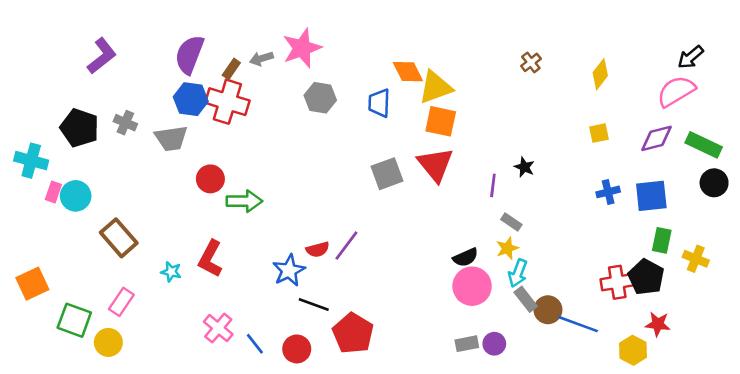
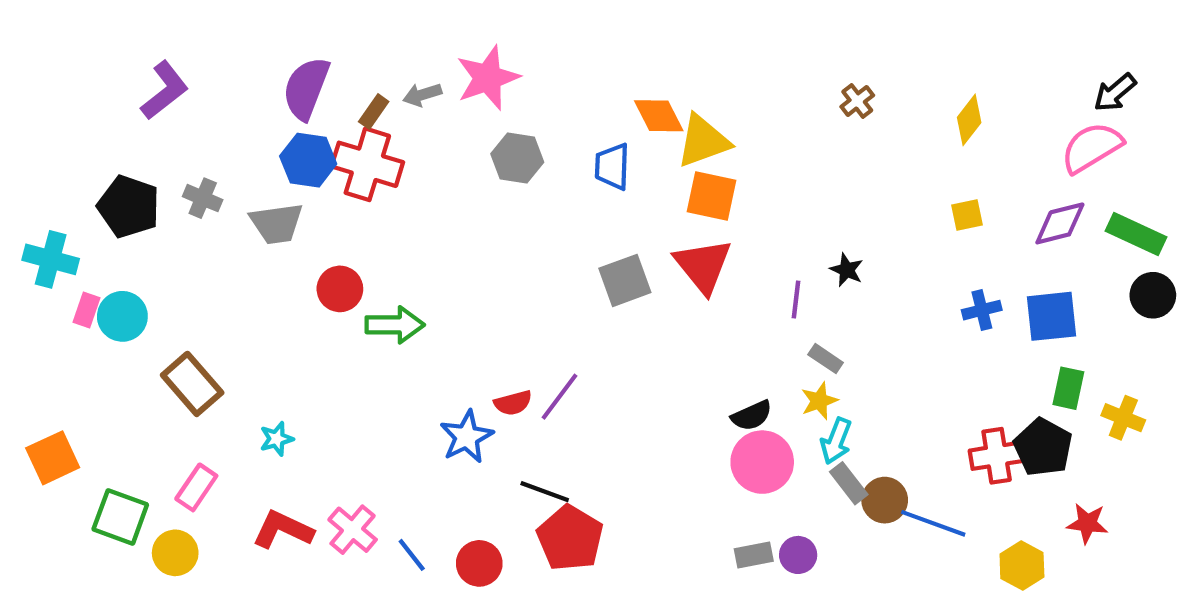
red L-shape: (210, 259) -> (283, 530), moved, turned 87
cyan star: (171, 272) -> (277, 439), turned -30
black line: (314, 304) -> (545, 492), moved
red star: (658, 324) -> (1087, 523), moved

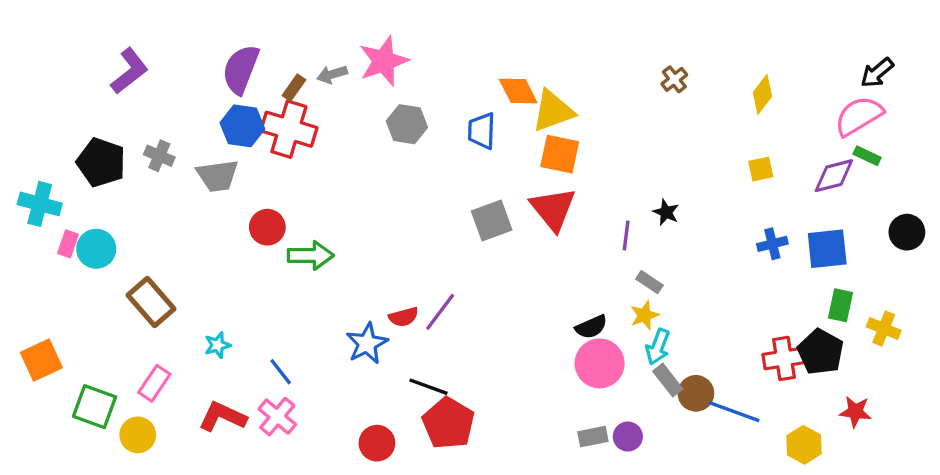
green rectangle: (1136, 234) -> (867, 156), moved, size x0.6
blue line: (412, 555) -> (281, 372), moved

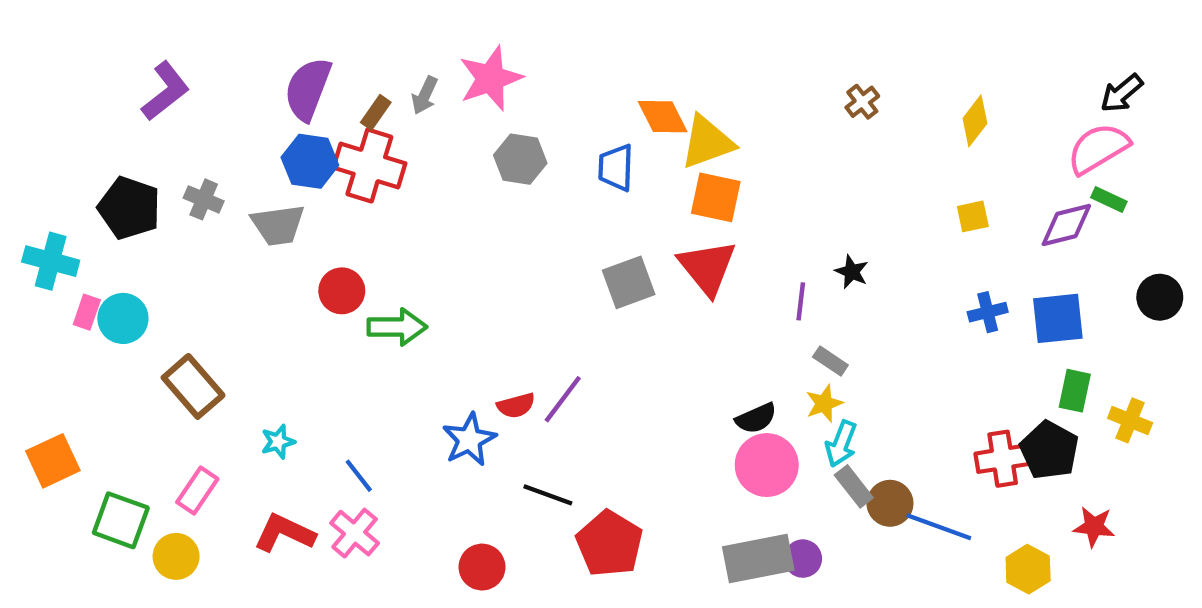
gray arrow: (332, 74) -> (425, 95), turned -48
red pentagon: (448, 423) -> (609, 544), moved
gray rectangle: (593, 437) -> (758, 559), size x1.8

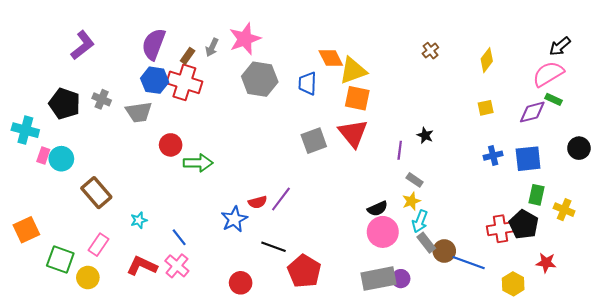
gray hexagon: (520, 159) -> (260, 79), size x1.4

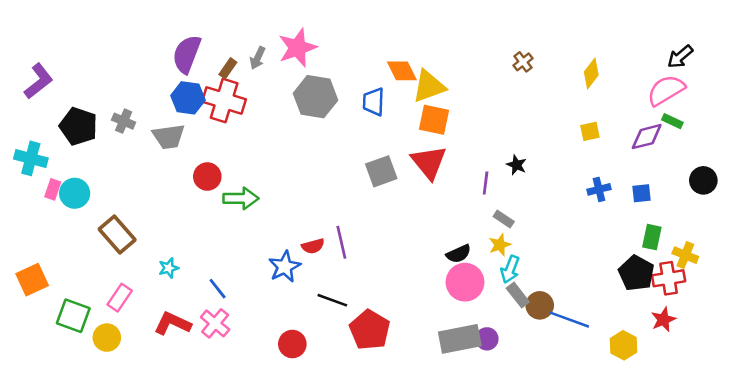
purple L-shape: (83, 45) -> (39, 81), moved
blue square: (528, 159) -> (642, 193), size x0.6
purple line: (281, 199) -> (341, 242), turned -50
red cross: (500, 229) -> (669, 278), moved
red star: (546, 263) -> (663, 320), turned -30

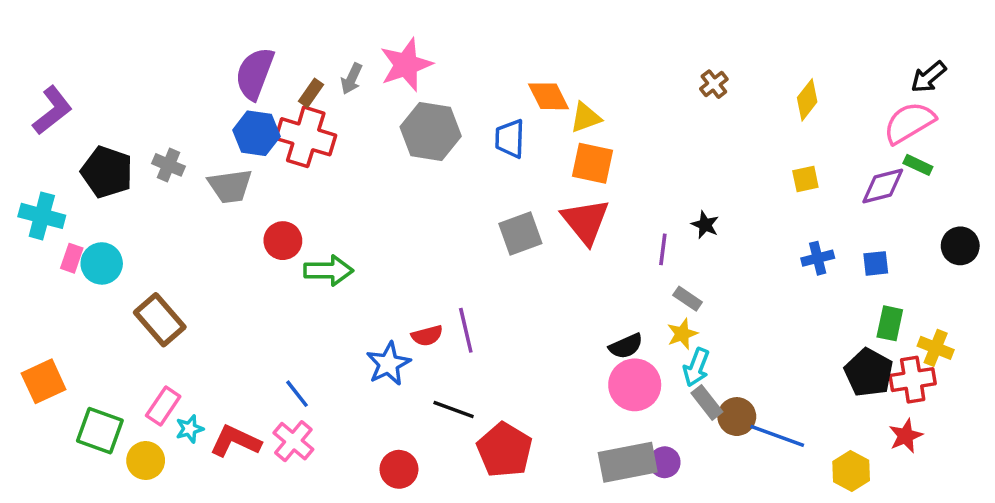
yellow triangle: (429, 86) -> (585, 117), size x0.7
cyan star: (169, 268) -> (190, 429), moved

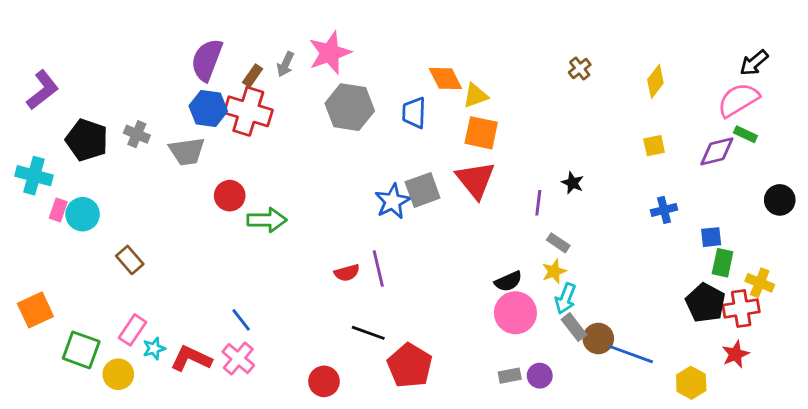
blue square: (876, 263) -> (711, 237), moved
brown rectangle: (160, 320) -> (130, 260), size x0.7
blue star: (388, 364) -> (393, 201), moved
gray rectangle: (628, 462) -> (510, 376), size x0.5

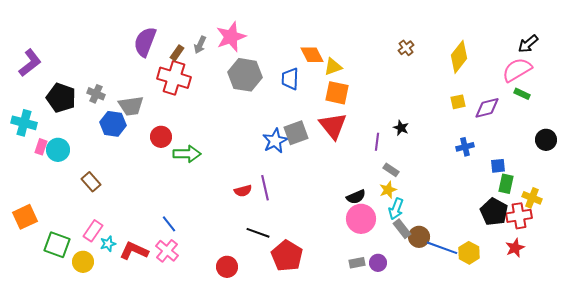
yellow diamond: (655, 81) -> (459, 57), size x1.4
blue hexagon: (208, 108) -> (113, 124), moved
purple diamond: (717, 151) -> (487, 108), moved
yellow hexagon: (691, 383) -> (469, 253), moved

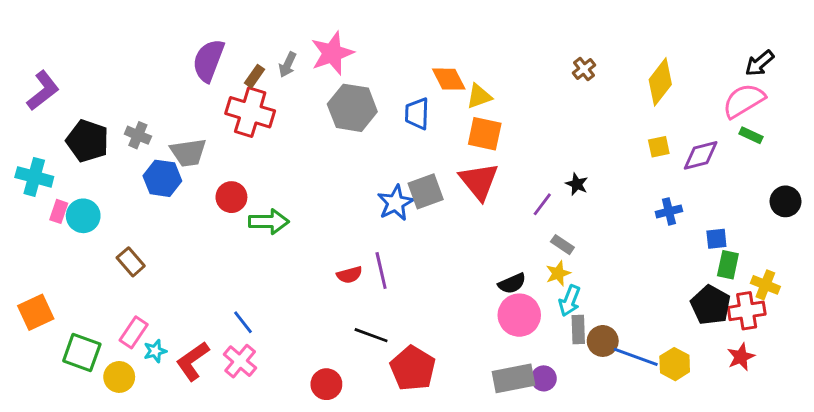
purple line: (377, 142) -> (542, 204), turned 30
gray rectangle: (402, 229) -> (578, 329), turned 36
red L-shape: (134, 251) -> (193, 361), turned -60
gray rectangle: (357, 263) -> (513, 378), size x1.8

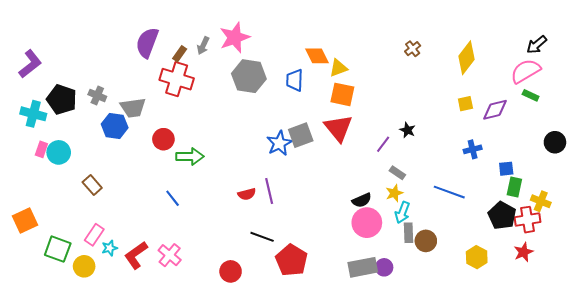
cyan cross: (34, 177) -> (33, 114), moved
blue line: (243, 322) -> (173, 198), moved
blue line: (636, 357) -> (449, 192), moved

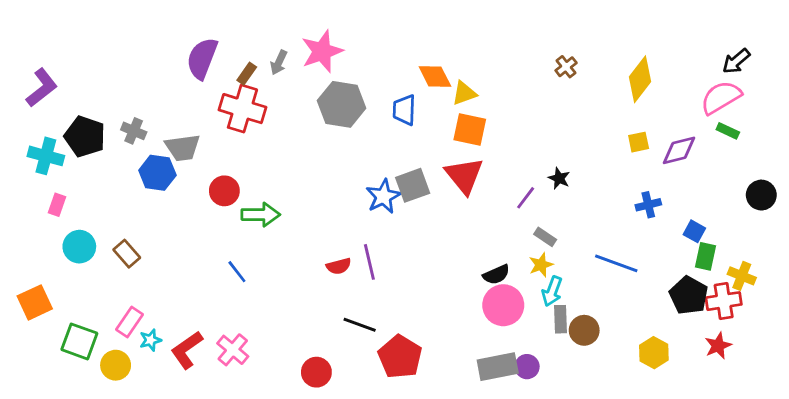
cyan circle: (59, 152) -> (79, 247), moved
blue square: (506, 169) -> (694, 231), turned 35

